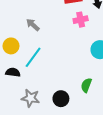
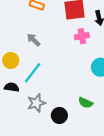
green semicircle: (86, 85) -> (85, 103), turned -88
gray star: (31, 98) -> (36, 103), moved, turned -30

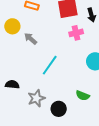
yellow circle: (11, 60) -> (12, 26), moved
cyan line: (33, 73) -> (50, 65), moved

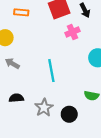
gray arrow: (31, 39) -> (12, 63), moved
cyan line: (50, 65) -> (51, 71), turned -35

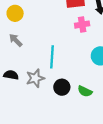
gray star: (44, 108) -> (35, 78), moved
black circle: (69, 114) -> (62, 87), moved

